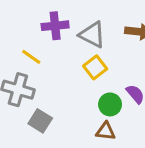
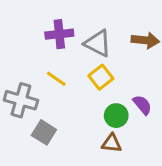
yellow line: (31, 57) -> (56, 79), moved

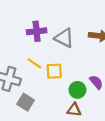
yellow square: (101, 77) -> (54, 71), moved, turned 35

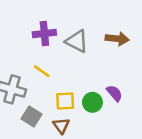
yellow square: (54, 71) -> (65, 101), moved
brown triangle: (74, 110) -> (61, 126), moved, turned 48

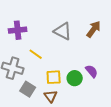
purple cross: (44, 34) -> (18, 30), moved
brown arrow: (117, 39) -> (94, 29), turned -60

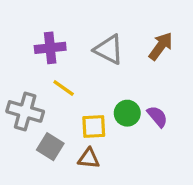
purple cross: (18, 30) -> (50, 48), moved
green circle: (75, 78) -> (127, 113), moved
brown triangle: (51, 96) -> (89, 158), turned -48

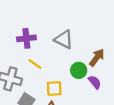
brown arrow: (161, 46) -> (97, 58), moved
green circle: (127, 113) -> (79, 70), moved

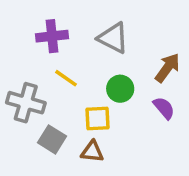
green circle: (79, 70) -> (120, 89), moved

